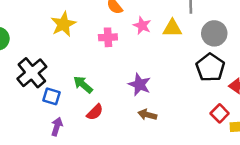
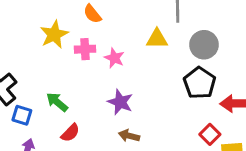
yellow star: (63, 24) -> (54, 34), moved
pink star: (142, 26) -> (114, 58), moved

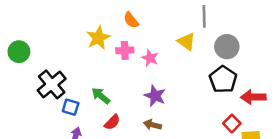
yellow triangle: (157, 39) -> (187, 42), turned 36
brown arrow: (129, 136) -> (152, 125), moved

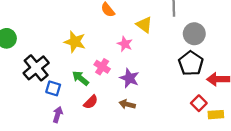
yellow star: (98, 38) -> (75, 42), moved, turned -30
yellow triangle: (187, 42) -> (144, 25), moved
pink cross: (125, 50) -> (102, 67), moved, turned 35

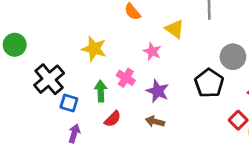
gray circle: (194, 34) -> (233, 57), moved
black pentagon: (191, 63) -> (209, 83), moved
green arrow: (80, 78) -> (101, 91), turned 48

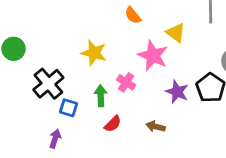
pink star: (152, 51) -> (153, 56), size x1.6
purple star: (158, 91) -> (177, 92), moved
purple arrow: (74, 133) -> (55, 139), moved

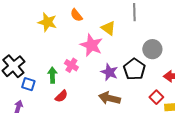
yellow star: (94, 53) -> (47, 22), moved
brown arrow: (156, 127) -> (109, 98), moved, size x1.5

